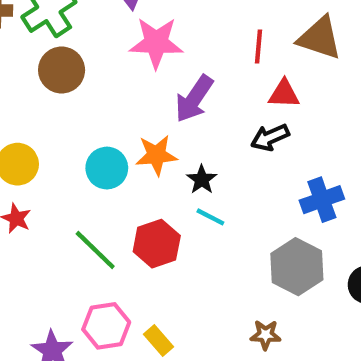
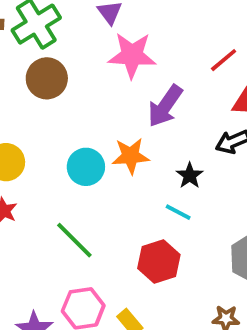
red line: (258, 46) -> (224, 60), turned 44
black star: (202, 180) -> (190, 176), moved
red hexagon: (157, 244) -> (159, 262), moved

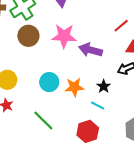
pink star: (132, 55) -> (64, 36), moved
purple arrow: (165, 106) -> (91, 50), turned 70
orange star: (131, 156) -> (74, 87), moved

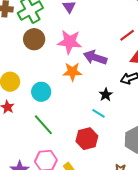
cyan circle: (49, 82) -> (41, 92), moved
orange star: (74, 87) -> (72, 72), moved

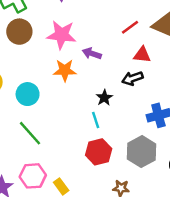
purple arrow: (95, 57) -> (92, 53), size x0.7
cyan line: (99, 113) -> (96, 120), turned 40
red hexagon: (87, 139) -> (99, 152), moved

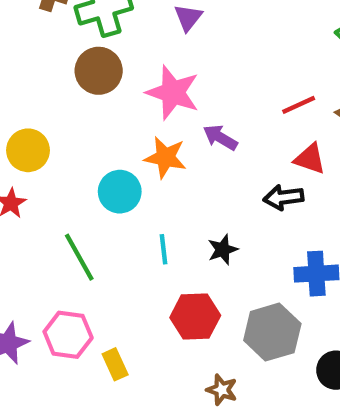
cyan circle: (28, 94) -> (120, 192), moved
black star: (104, 98) -> (223, 250), moved
cyan line: (96, 120) -> (163, 249), moved

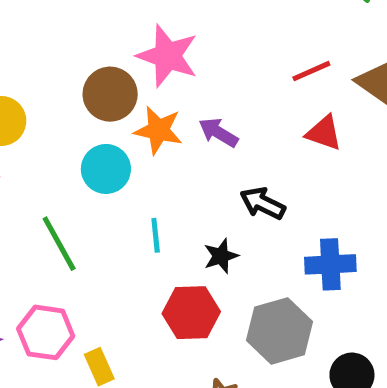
brown circle: (99, 71) -> (110, 94), moved
purple arrow: (220, 137) -> (218, 133), moved
black arrow: (284, 197) -> (263, 203), moved, turned 33
black star: (223, 250) -> (221, 256), moved

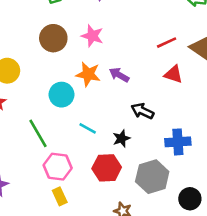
pink star: (168, 56) -> (92, 36), size x0.7
brown circle: (110, 94) -> (53, 38), moved
cyan line: (156, 235) -> (88, 128), turned -54
pink hexagon: (46, 332) -> (58, 167), moved

